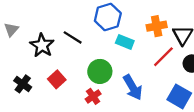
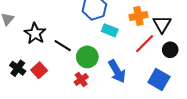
black line: (73, 37) -> (63, 46), moved
red square: (57, 79) -> (39, 70), moved

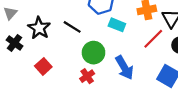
black line: (63, 46) -> (72, 27), moved
black cross: (18, 68) -> (15, 43), moved

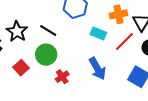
cyan rectangle: (117, 25) -> (98, 33), moved
green circle: (93, 53) -> (46, 55), moved

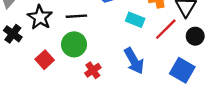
black line: (48, 30) -> (76, 16), turned -36

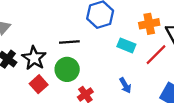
black star: (40, 17) -> (34, 58), moved
blue arrow: (134, 61) -> (125, 85), size x0.6

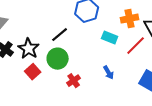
black line: (69, 42) -> (60, 35), turned -36

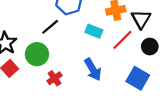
black line: (60, 35) -> (50, 27), moved
blue arrow: (109, 73) -> (93, 69), size x1.5

